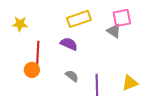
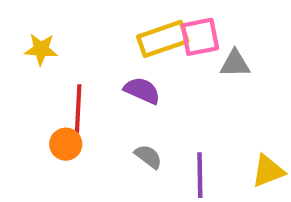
pink square: (122, 18) -> (200, 37), moved
gray triangle: (114, 31) -> (235, 64), turned -35

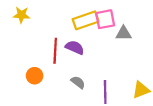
yellow star: (41, 49) -> (21, 15), moved
red line: (78, 109) -> (55, 51), moved

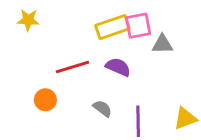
purple semicircle: (75, 47) -> (118, 67), moved
red line: (55, 51) -> (72, 67), turned 70

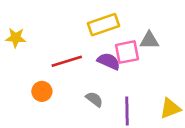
yellow star: (28, 20) -> (16, 38), moved
pink square: (138, 26) -> (127, 52), moved

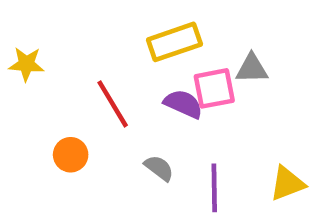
red line: (67, 61) -> (113, 104), turned 76

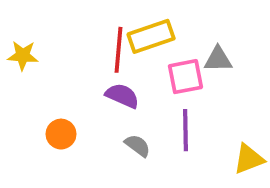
red line: (113, 104) -> (118, 50), moved, turned 36
purple semicircle: (183, 104) -> (122, 96), moved
purple line: (214, 188) -> (185, 130), moved

